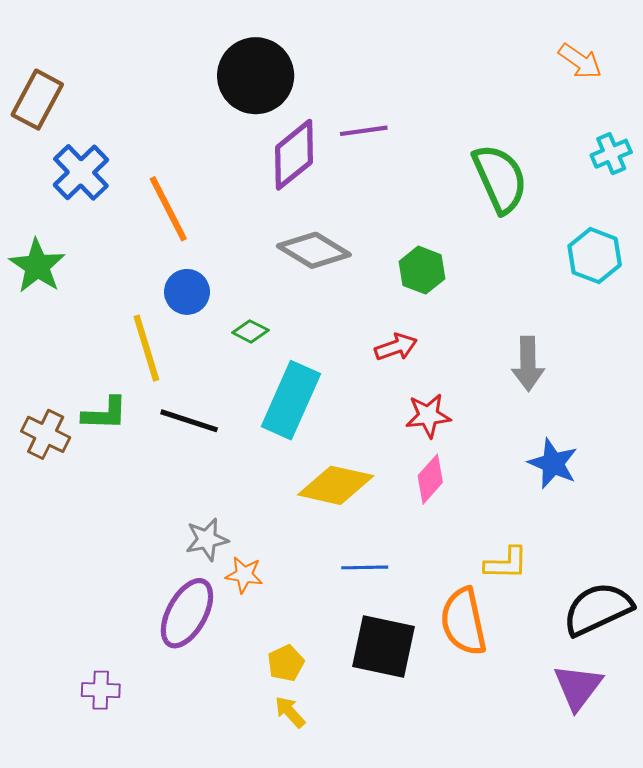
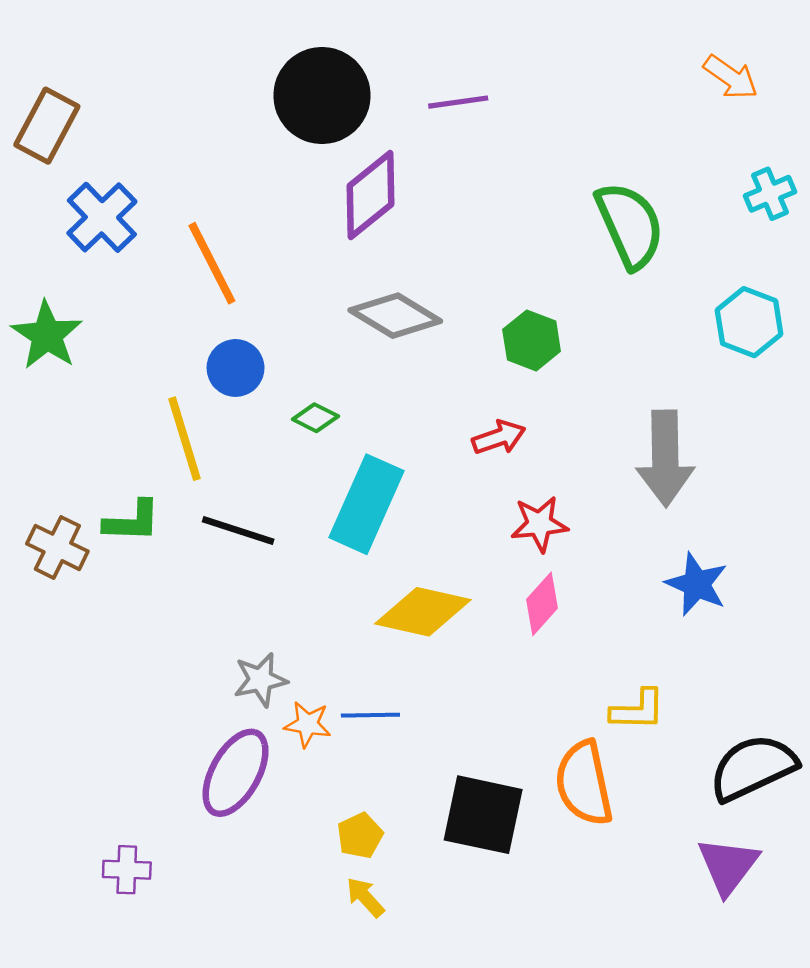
purple line: (364, 131) -> (458, 102), moved
gray arrow: (528, 364) -> (665, 458), size x1.4
blue line: (365, 567) -> (370, 715), moved

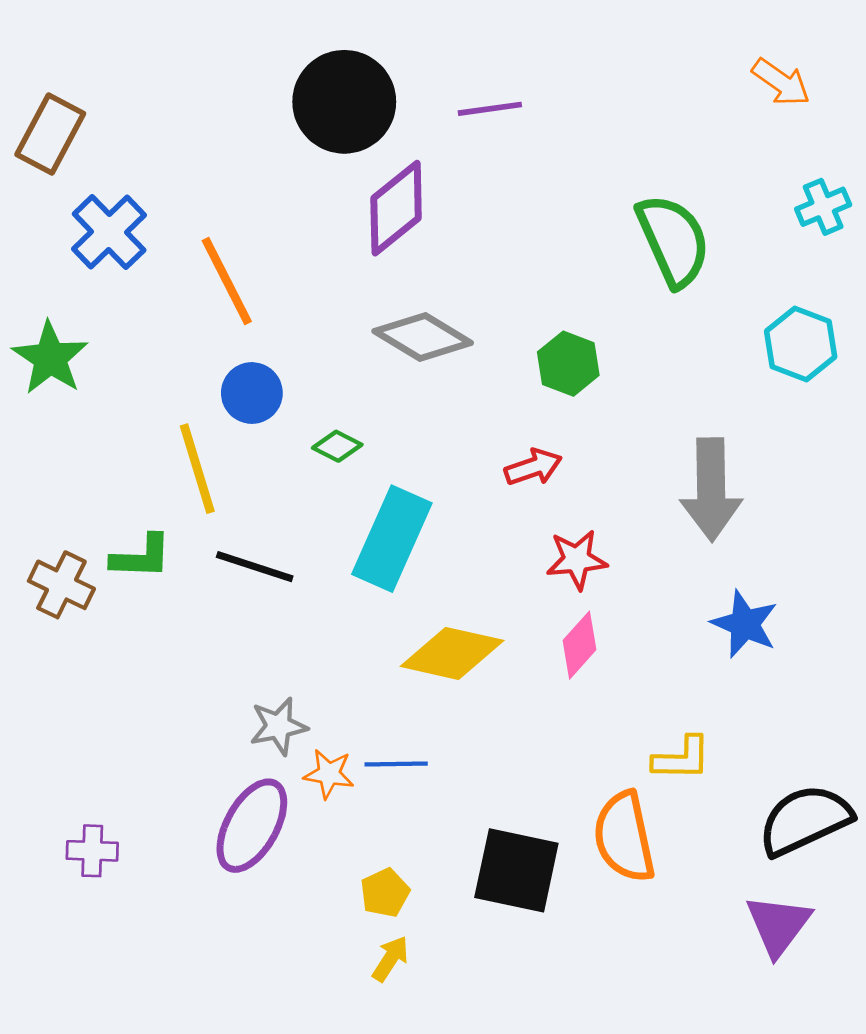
purple cross: (127, 870) -> (92, 851), moved
yellow arrow: (365, 897) -> (390, 959), turned 75

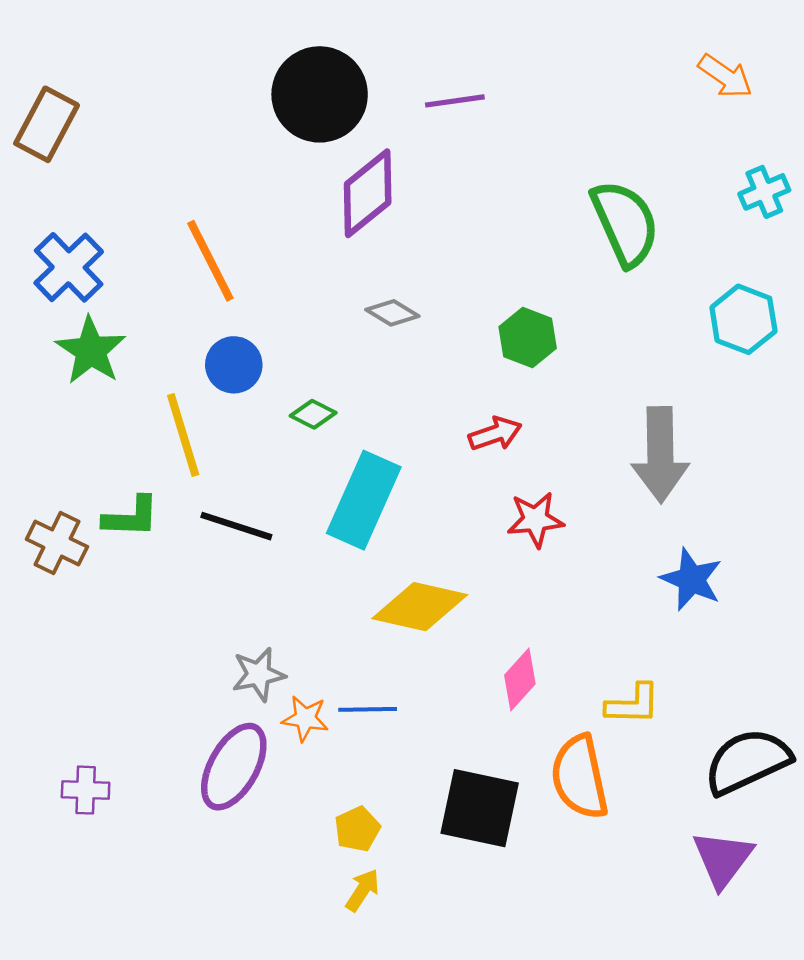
blue cross: (109, 232) -> (69, 267), moved
gray diamond: (423, 337) -> (392, 313), size x0.6
green star: (50, 358) -> (91, 351), moved
pink diamond: (579, 645) -> (520, 680), moved

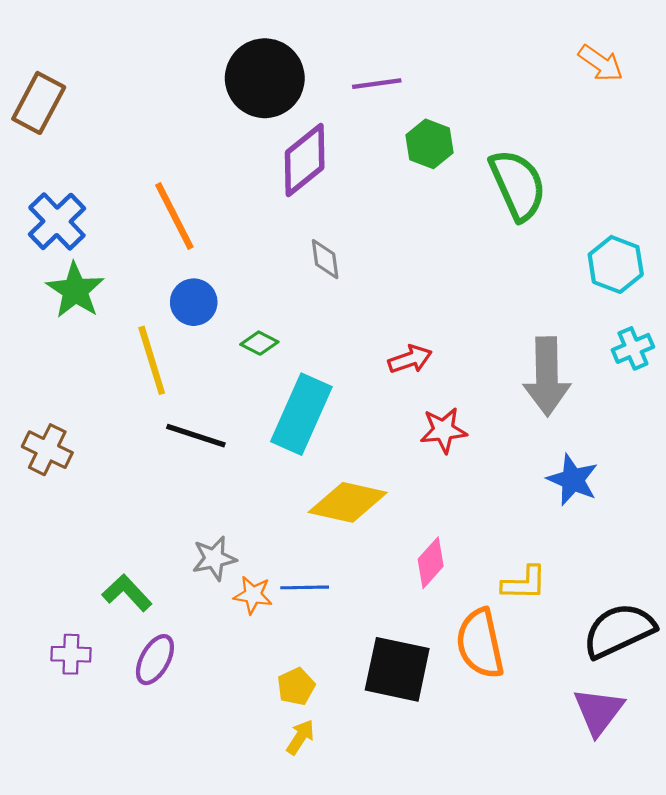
cyan cross: (764, 192) -> (633, 348), moved
gray diamond: (392, 313) -> (325, 259), turned 51
green hexagon: (528, 338) -> (429, 144), moved
green L-shape: (131, 517) -> (127, 593), moved, turned -135
purple ellipse: (234, 767) -> (155, 660), moved, size x0.7

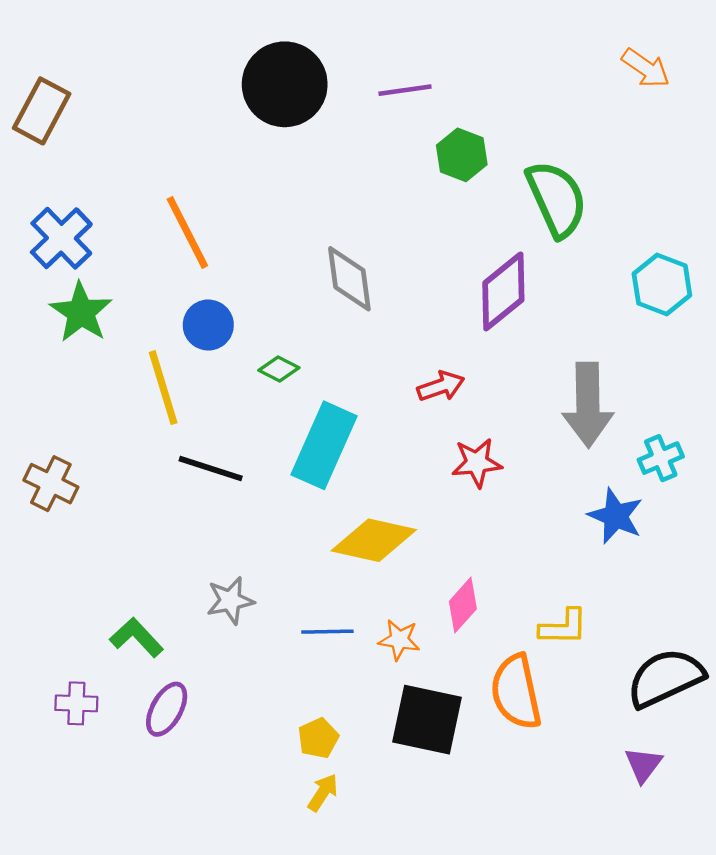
purple diamond: (305, 160) -> (503, 291), moved
gray diamond: (325, 259) -> (349, 279), size x1.5
cyan cross: (633, 348) -> (661, 458), moved
orange star: (253, 595) -> (399, 640), moved
purple triangle: (599, 711) -> (643, 765), size x0.7

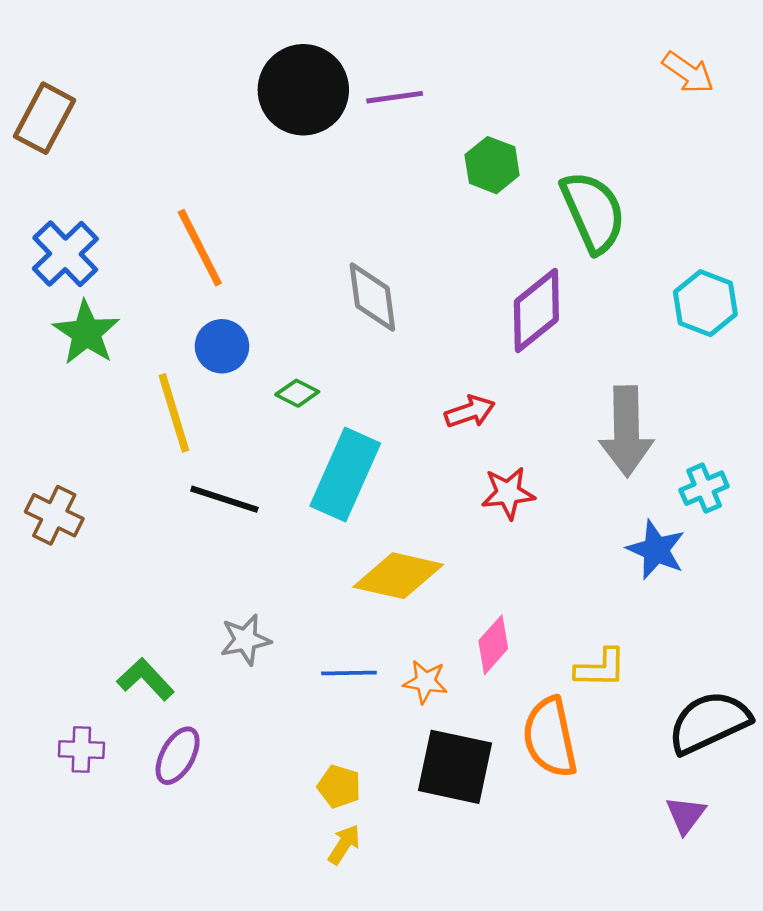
purple line: (405, 90) -> (395, 97), moved
yellow pentagon: (318, 738) -> (339, 787), turned -30

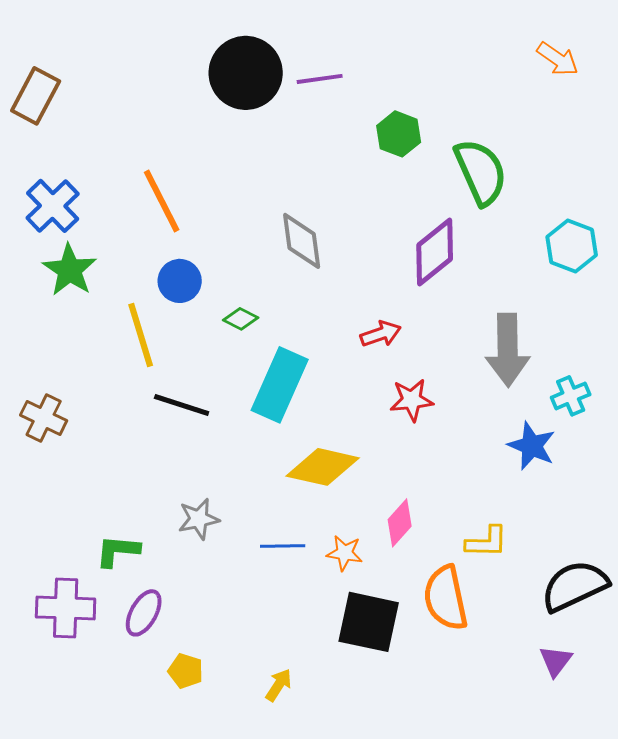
green L-shape: (146, 679) -> (118, 551), turned -42
purple cross: (81, 750) -> (66, 608), size x1.6
yellow pentagon: (339, 787) -> (186, 671), moved

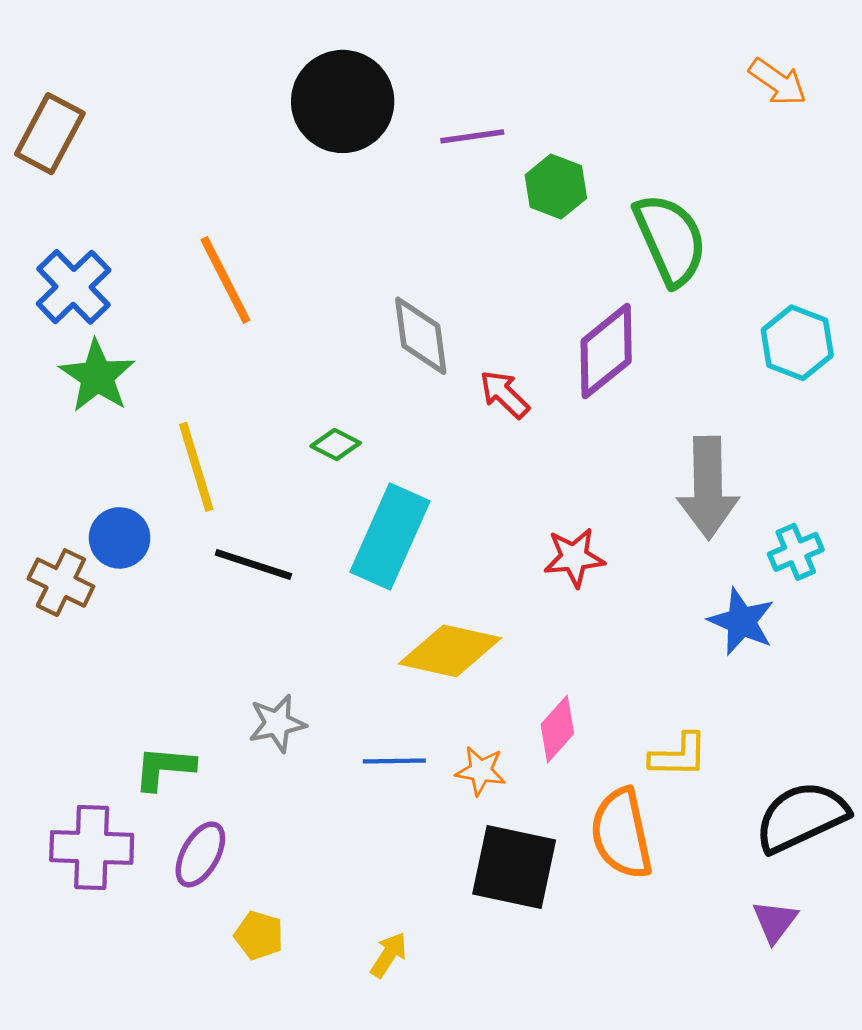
purple line: (320, 79) -> (472, 136), moved
blue circle: (180, 281) -> (120, 538), moved
red arrow: (381, 334) -> (504, 394), moved, turned -117

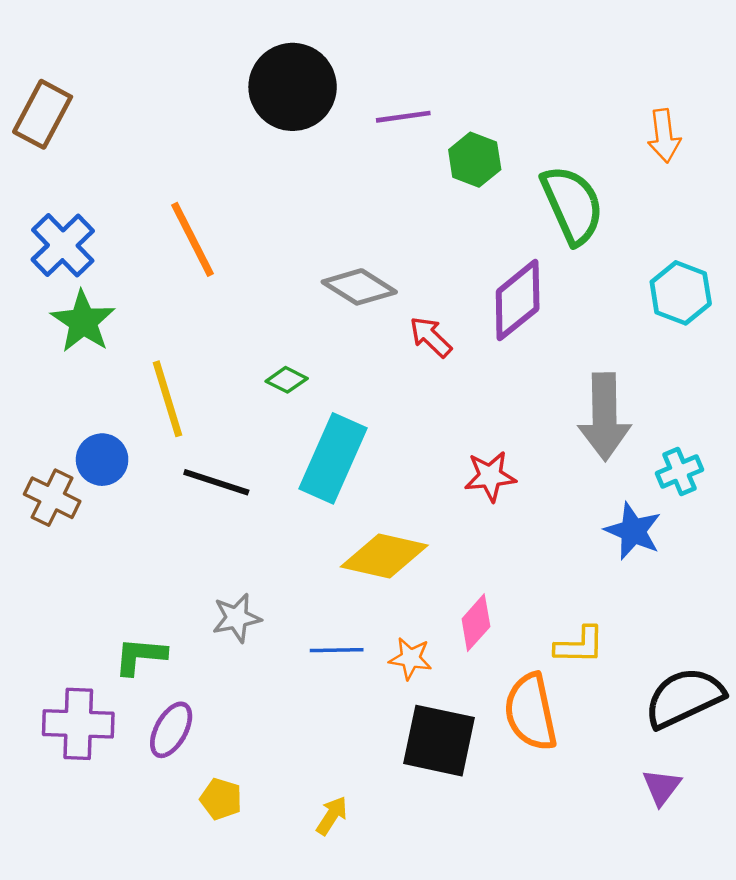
orange arrow: (778, 82) -> (664, 136), moved, turned 48
gray diamond: (421, 336) -> (359, 287), turned -50

